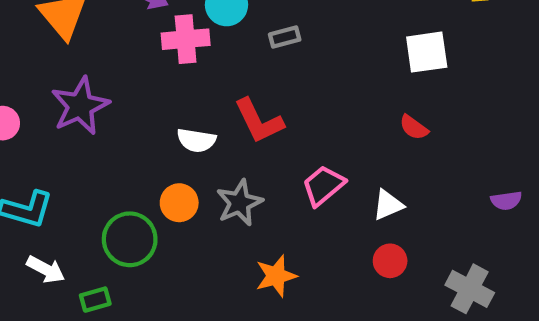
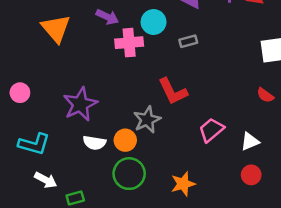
purple star: (80, 106) -> (80, 104), moved
white semicircle: (196, 140) -> (94, 143), moved
gray star: (239, 203) -> (147, 120), moved
green circle: (130, 239) -> (129, 174), moved

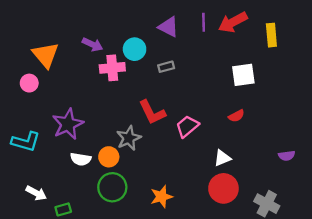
pink circle: (20, 93) -> (29, 83), moved
red semicircle: (265, 95) -> (236, 116), turned -63
pink trapezoid: (211, 130) -> (187, 126), moved
cyan L-shape: (34, 144) -> (26, 142), moved
red circle: (251, 175) -> (223, 188), size x1.6

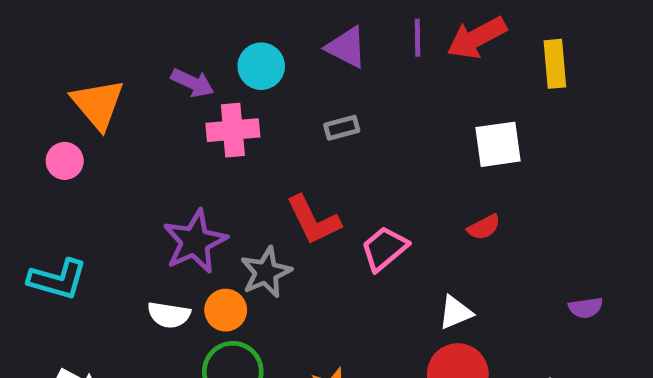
cyan circle: (135, 49) -> (261, 66), moved
purple star: (68, 124) -> (195, 241), moved

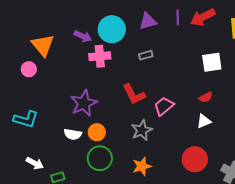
purple triangle: (346, 47) -> (148, 21), turned -42
cyan circle: (261, 66) -> (112, 29), size x1.4
gray star: (266, 272) -> (142, 130), moved
white triangle: (455, 312) -> (204, 121), moved

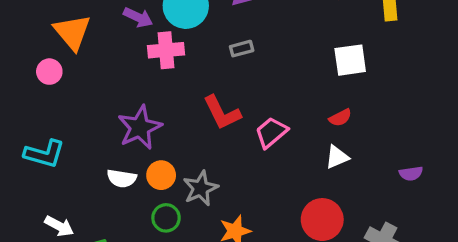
gray star: (142, 130) -> (201, 188), moved
green circle: (100, 158) -> (166, 218), size x0.7

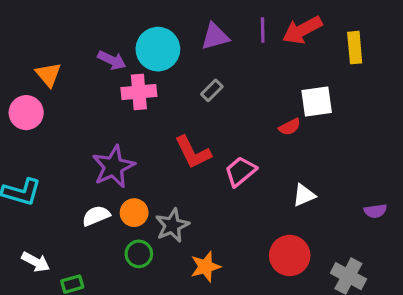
orange triangle: (72, 32) -> (48, 75), size x0.7
gray rectangle: (242, 49) -> (212, 90), turned -30
pink circle: (49, 72) -> (26, 113), size x1.4
red semicircle: (340, 118) -> (290, 127), moved
white semicircle: (122, 178) -> (96, 216), turned 148

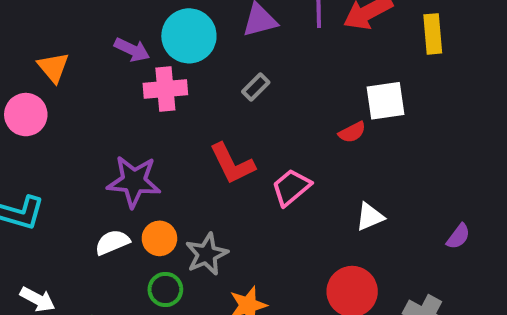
purple star: (113, 167) -> (134, 181), turned 30
purple semicircle: (375, 211) -> (458, 236), turned -45

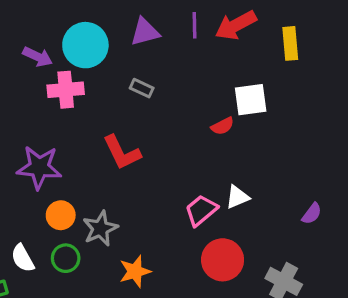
gray rectangle: (256, 87) -> (142, 88), turned 70
pink trapezoid: (291, 187) -> (201, 210), moved
white semicircle: (112, 242) -> (23, 258), moved, turned -96

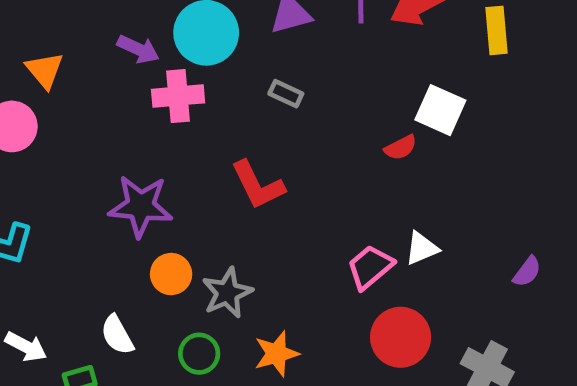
white square: (251, 100) -> (440, 110), turned 32
green circle: (66, 258) -> (199, 354), moved

